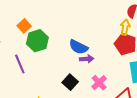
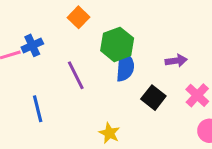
green hexagon: (37, 41) -> (117, 44), moved
blue semicircle: (78, 47) -> (125, 67), moved, turned -108

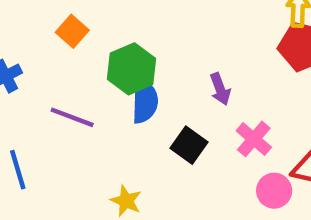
purple arrow: (176, 61) -> (220, 89), turned 80
purple line: (76, 75) -> (72, 117), turned -40

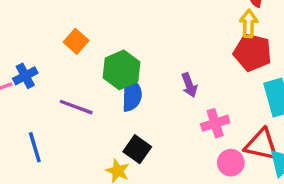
pink cross: (254, 139) -> (215, 123), turned 32
black square: (189, 145) -> (137, 149), moved

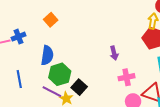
green hexagon: (121, 70) -> (60, 74), moved
blue semicircle: (132, 95) -> (47, 55), moved
purple line: (76, 107) -> (52, 92), moved

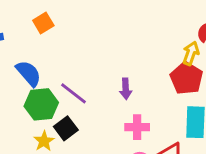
blue semicircle: (47, 55) -> (29, 73), turned -60
purple line: (52, 92) -> (73, 93), moved

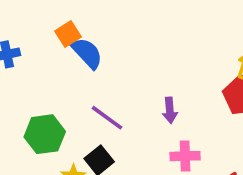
blue semicircle: (29, 73) -> (87, 53), moved
green hexagon: (41, 104) -> (45, 134), moved

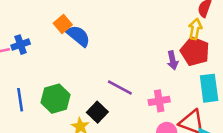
purple arrow: (170, 110) -> (173, 60), moved
purple line: (107, 118) -> (120, 87), moved

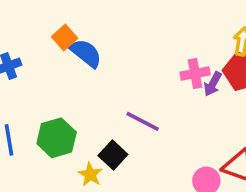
purple arrow: (173, 60) -> (213, 84), turned 42
pink cross: (159, 101) -> (195, 74), moved

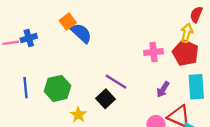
purple arrow: (213, 84) -> (163, 89), moved
black square: (113, 155) -> (105, 99), moved

